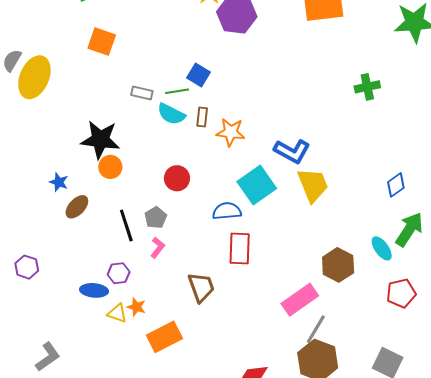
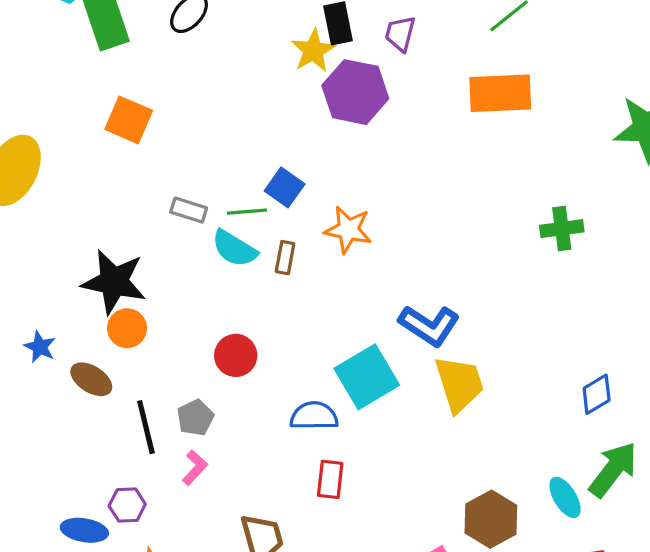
orange star: (231, 132) -> (348, 230), moved
brown ellipse: (77, 207) -> (91, 379), moved, turned 75
red rectangle: (240, 248) -> (330, 479), size x0.7

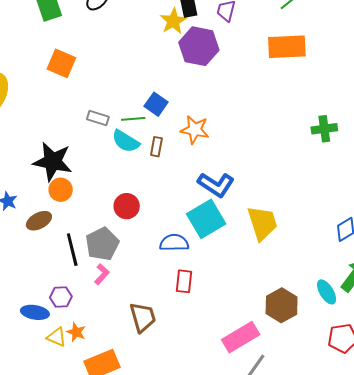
blue L-shape: (429, 325) -> (216, 185), moved
brown ellipse: (91, 379) -> (39, 221), turned -60
gray pentagon: (195, 418) -> (102, 244), size x1.5

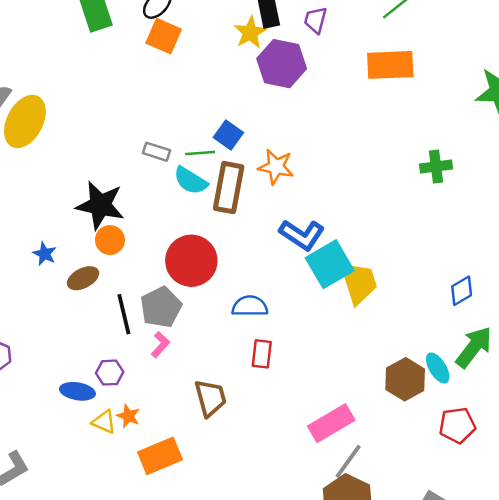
orange square: (61, 63) -> (164, 36), moved
brown rectangle: (156, 147) -> (229, 188), size x2.0
red circle: (127, 206) -> (191, 261), size x1.6
cyan square: (206, 219) -> (330, 264), moved
brown hexagon: (282, 305) -> (405, 379), moved

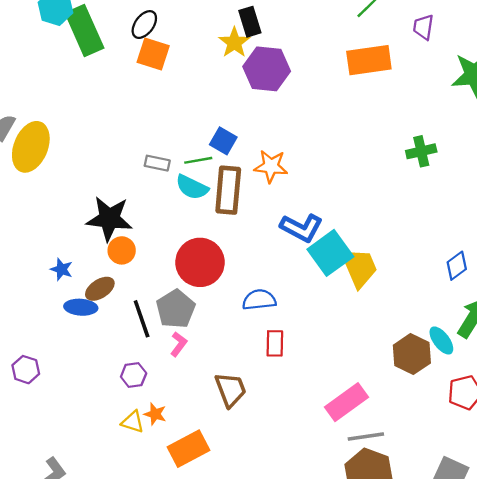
purple trapezoid: (315, 20) -> (423, 27), moved
blue ellipse: (77, 391) -> (81, 307), moved
gray line: (348, 461) -> (366, 436), turned 52

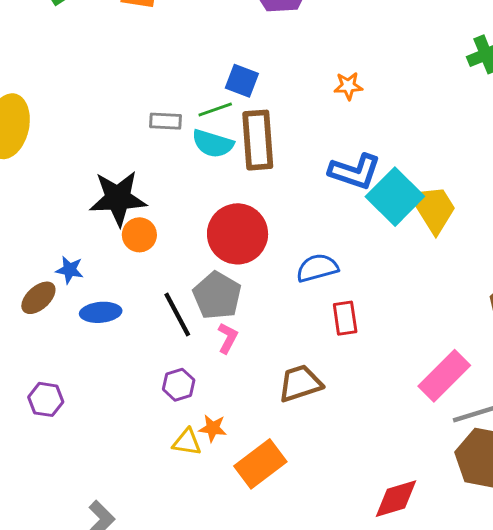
orange star: (271, 166) -> (348, 86), moved, size x0.7
brown ellipse: (100, 289) -> (38, 298), moved
brown trapezoid: (231, 390) -> (300, 383), turned -78

